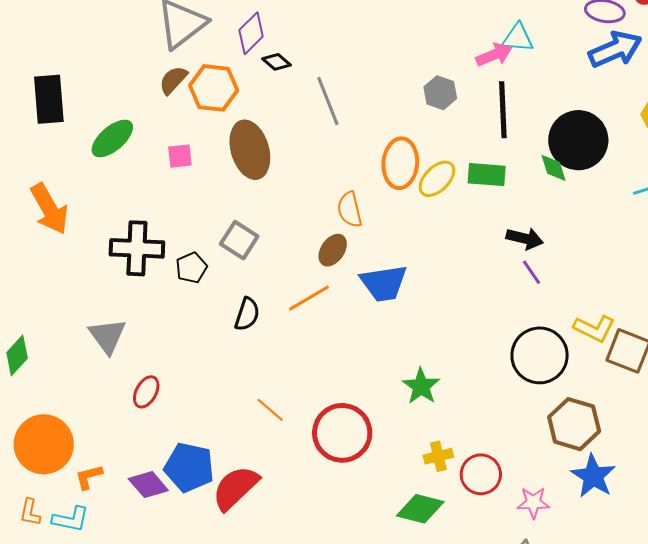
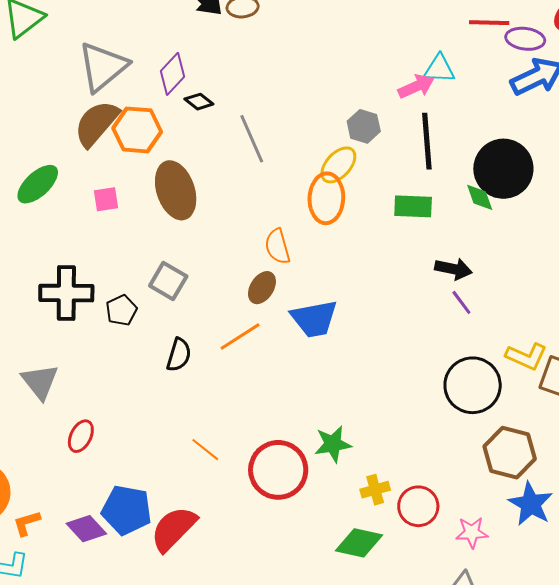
brown semicircle: (173, 80) -> (96, 124), size x1.6
yellow ellipse: (437, 179) -> (338, 165), moved
green star: (421, 386) -> (333, 444), moved, turned 30

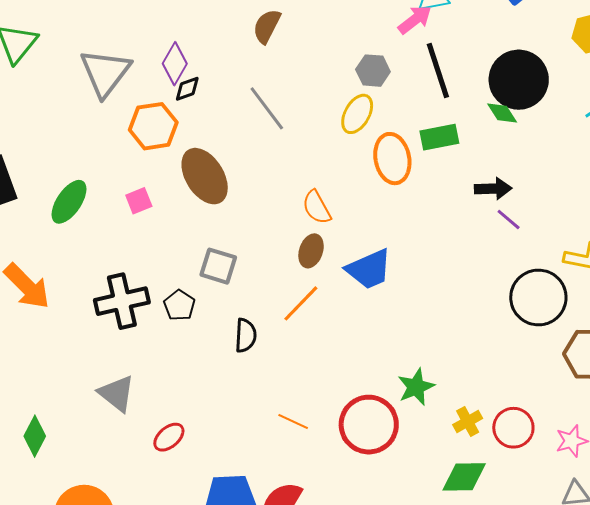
black diamond: (199, 102) -> (187, 89), moved, turned -44
brown semicircle: (96, 124) -> (267, 26), moved, size x0.7
orange ellipse: (326, 198) -> (392, 159), moved
red ellipse: (81, 436) -> (169, 437), turned 36

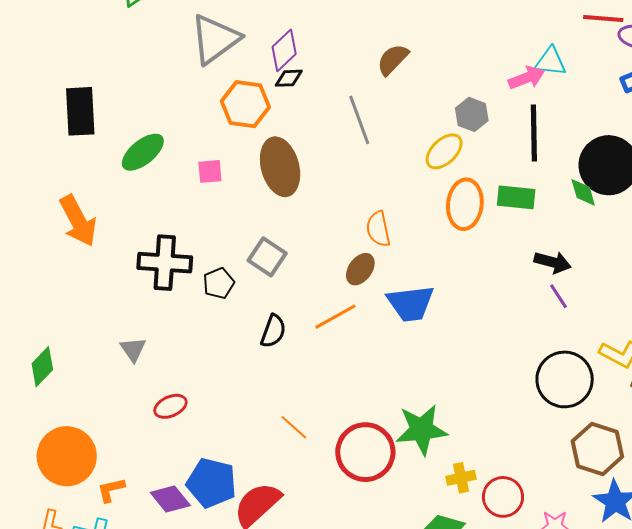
brown semicircle: (267, 26) -> (393, 60), moved
green star: (416, 387) -> (421, 430), size x1.4
gray triangle: (117, 393) -> (133, 349), size x0.7

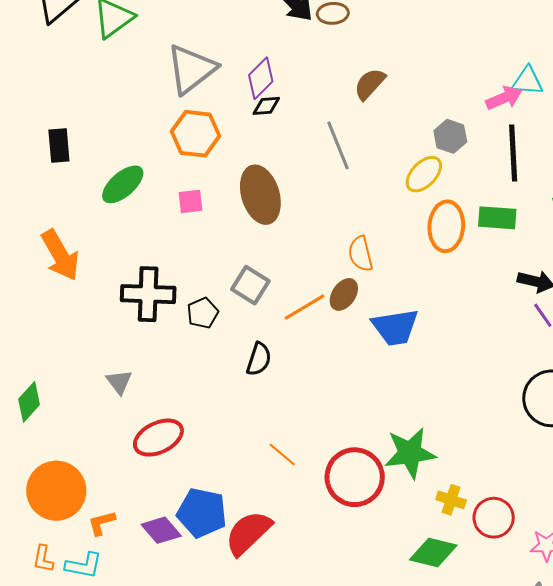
orange hexagon: (245, 104) -> (196, 134), moved
black rectangle: (80, 111) -> (59, 146), size x0.7
orange line: (335, 317) -> (305, 307), moved
red ellipse: (170, 406) -> (158, 438), size x1.5
yellow cross: (461, 478) -> (451, 500), turned 32

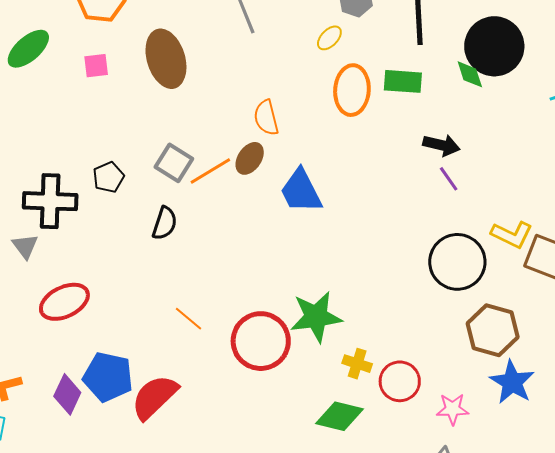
yellow ellipse: (424, 174) -> (329, 38), size x0.7
gray square: (250, 285) -> (174, 163), moved
black cross: (148, 294) -> (50, 201), moved
blue trapezoid: (395, 327) -> (301, 191), turned 72
purple diamond: (161, 530) -> (67, 394), turned 66

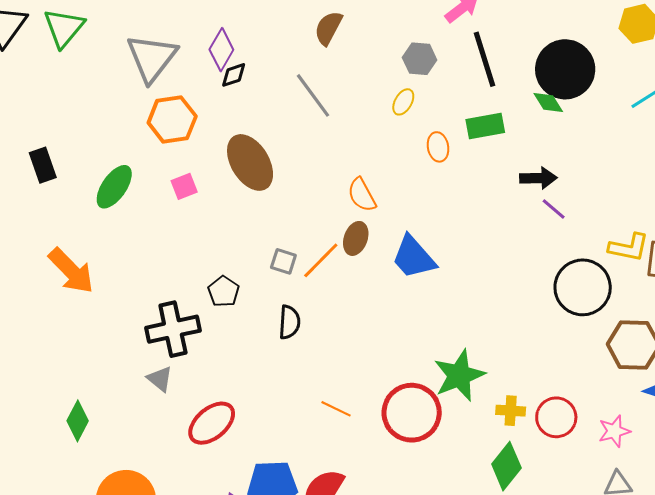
orange ellipse: (352, 90) -> (438, 147), size x0.6
gray square: (174, 163) -> (283, 261), size x0.7
green diamond: (339, 416) -> (506, 466), turned -51

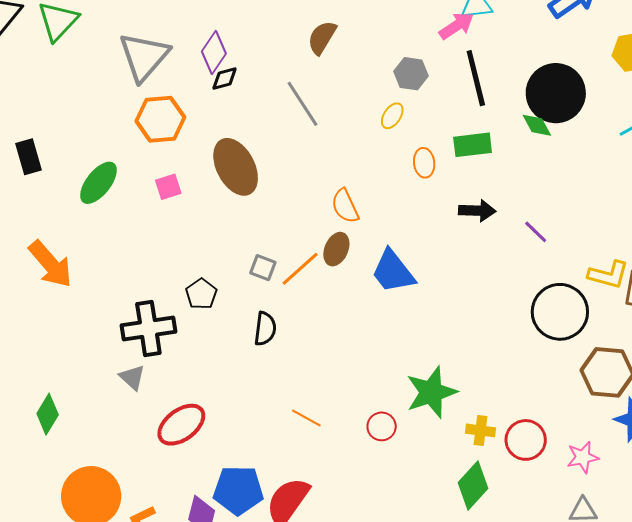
black arrow: (538, 178) -> (477, 211), moved
red circle: (412, 413) -> (382, 426), size x0.5

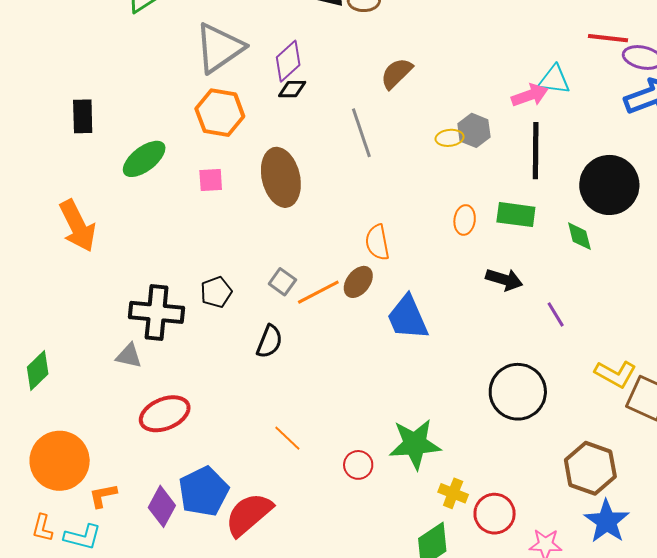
yellow ellipse: (392, 116) -> (450, 138), moved, turned 36
green diamond: (537, 125) -> (579, 236), moved
black circle: (560, 312) -> (518, 392), moved
gray triangle: (132, 377) -> (129, 356), turned -44
blue pentagon: (238, 490) -> (204, 491), turned 30

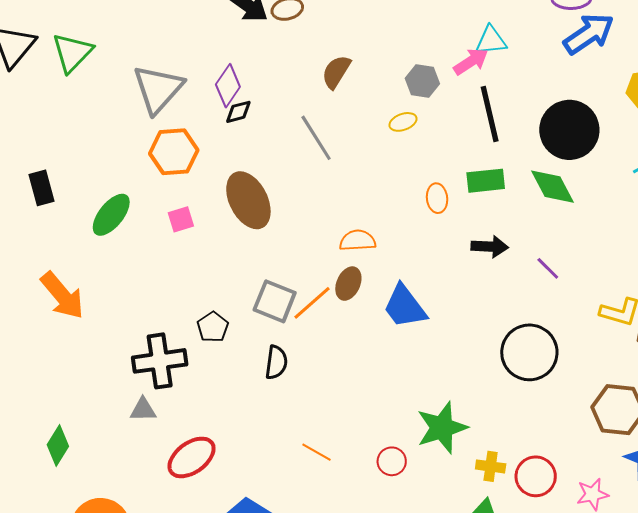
gray hexagon: (474, 130) -> (422, 81), moved
green diamond: (579, 236) -> (552, 187), size x1.5
orange semicircle: (377, 242) -> (358, 241), turned 111
gray square: (282, 282) -> (275, 301), size x1.6

